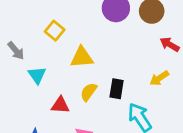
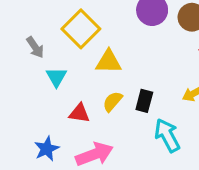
yellow square: (55, 31) -> (81, 29), size x1.6

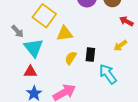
cyan triangle: (56, 77) -> (34, 48), size x1.5
red triangle: (79, 113) -> (30, 72), moved

